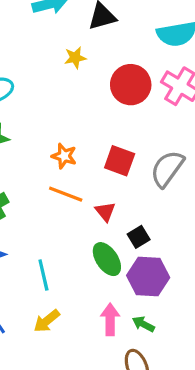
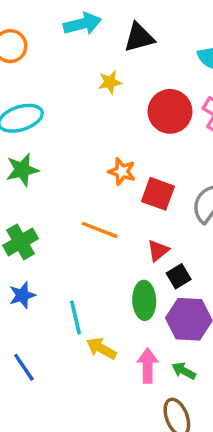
orange star: (64, 156) -> (122, 172), moved
red triangle: (105, 212) -> (158, 251), moved, turned 30
green ellipse: (107, 259) -> (144, 300), turned 32
yellow arrow: (47, 321) -> (101, 348), moved, turned 68

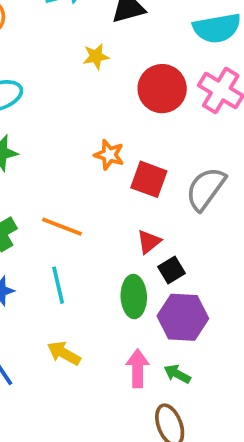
orange line: (100, 230) -> (62, 227), moved
cyan line: (76, 318) -> (58, 285), moved
yellow arrow: (101, 348) -> (64, 353), moved

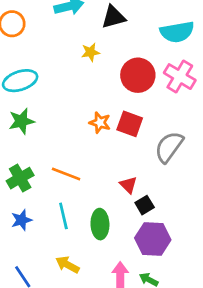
red square: (149, 179) -> (130, 124), moved
red triangle: (149, 242) -> (128, 185), turned -36
green ellipse: (134, 297) -> (100, 224), moved

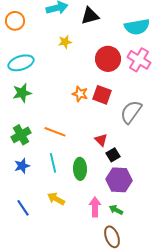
yellow star: (90, 52) -> (65, 42), moved

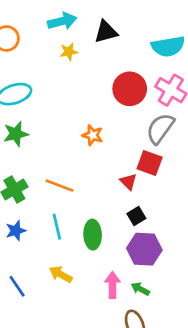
yellow star: (65, 42) -> (69, 52), moved
red square: (102, 95) -> (150, 163), moved
gray semicircle: (131, 112) -> (160, 129), moved
red triangle: (101, 140) -> (128, 182), moved

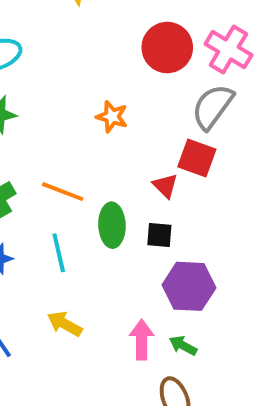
black square: (136, 216) -> (159, 235), moved, turned 36
green ellipse: (93, 235) -> (112, 225), moved

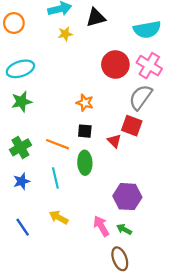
black square: (159, 235) -> (85, 131), moved
pink arrow: (142, 340) -> (101, 226), turned -30

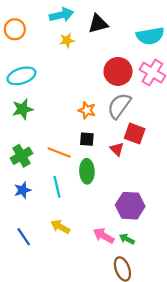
gray semicircle: (141, 97) -> (119, 106), moved
pink arrow: (101, 226) -> (104, 236), turned -30

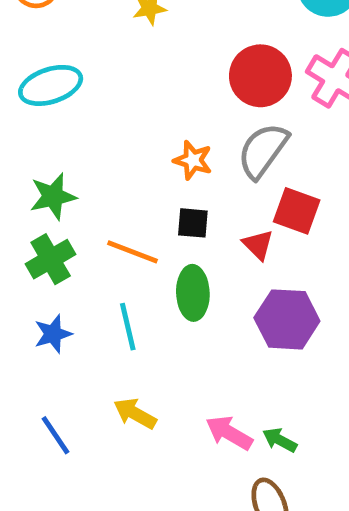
green star: (23, 109) -> (53, 196), moved
purple hexagon: (130, 206) -> (287, 319), moved

